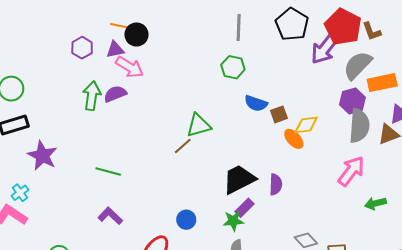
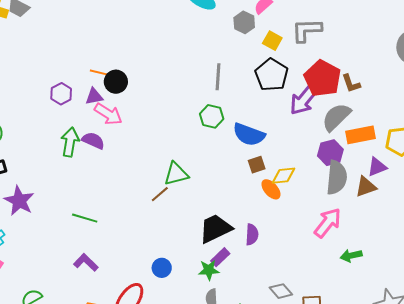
purple semicircle: (115, 94) -> (93, 141), turned 45
blue semicircle: (256, 103) -> (249, 135), moved, size x1.4

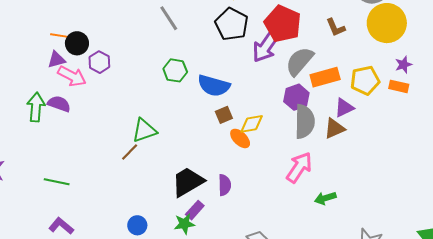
gray line: (218, 77) -> (169, 18), moved, turned -32
brown L-shape: (351, 83) -> (336, 27), moved
purple hexagon: (61, 94) -> (99, 62), moved

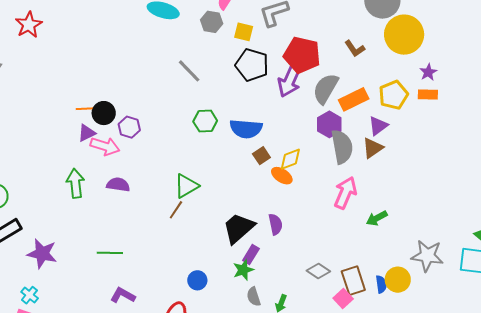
purple semicircle: (59, 104) -> (118, 185), moved

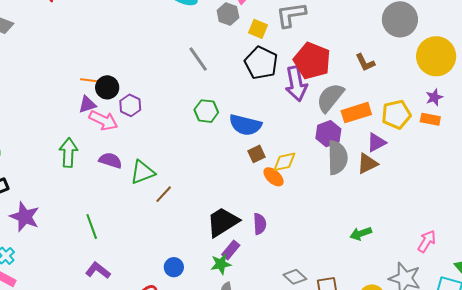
yellow circle: (404, 35) -> (436, 56), moved
purple arrow: (290, 80) -> (296, 84), turned -44
green triangle: (186, 186) -> (142, 172), moved
pink arrow: (345, 193) -> (427, 241), moved, size x0.7
green line: (110, 253) -> (92, 226), turned 60

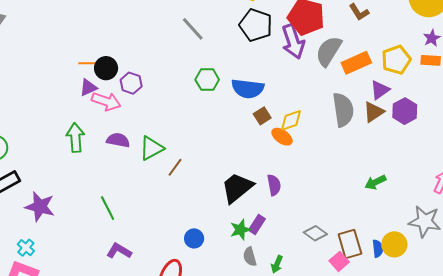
purple hexagon: (328, 134) -> (405, 111), moved
purple rectangle: (231, 250) -> (257, 224), moved

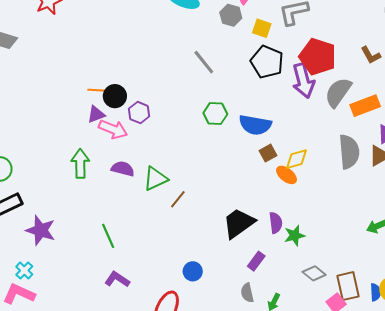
green star: (240, 230) -> (295, 236), moved

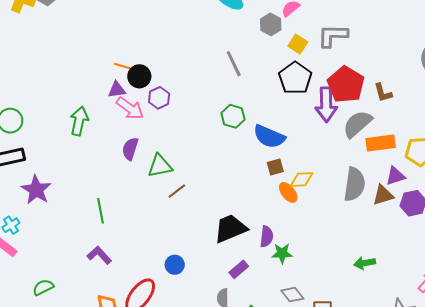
brown L-shape: (371, 55) -> (383, 93), moved
green arrow: (80, 164) -> (79, 121), moved
purple semicircle: (123, 169) -> (130, 149), turned -100

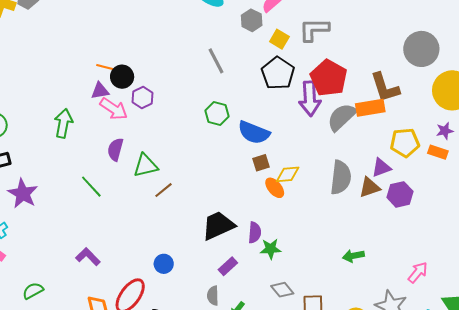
brown L-shape: (383, 93) -> (385, 87), moved, size x1.6
orange rectangle: (381, 143) -> (370, 108), moved
green line: (101, 211) -> (91, 187), moved, turned -30

